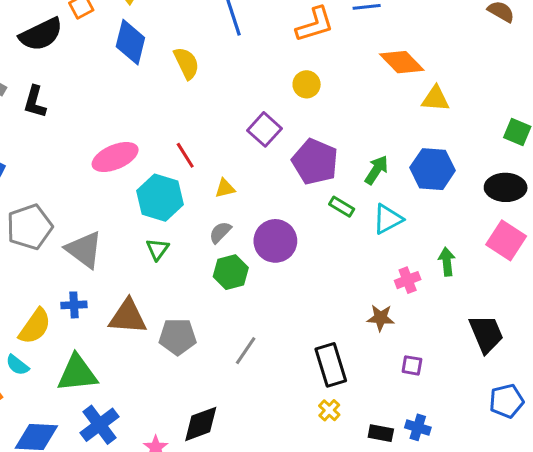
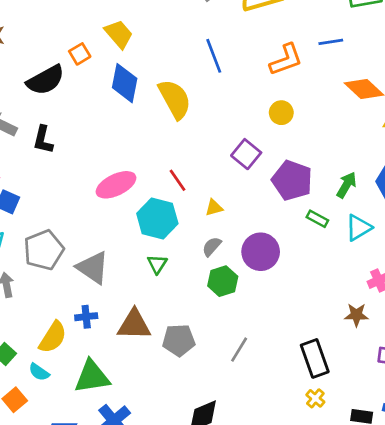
yellow semicircle: (187, 63) -> (175, 99), size x1.4

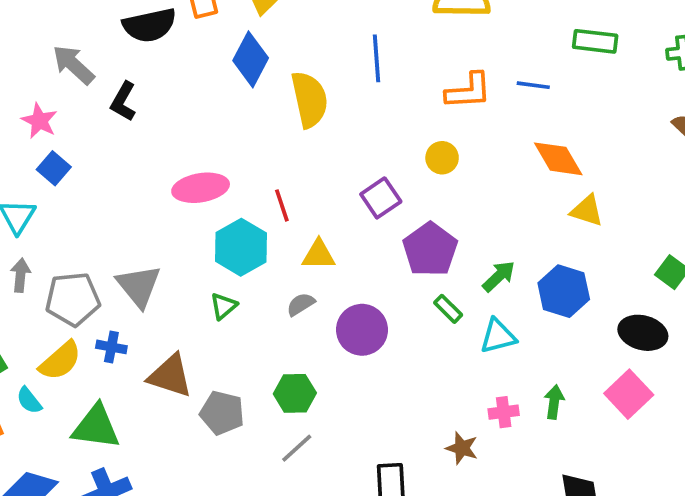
yellow triangle: (214, 208) -> (319, 255), size x1.4
gray pentagon: (44, 250) -> (73, 299), moved
green hexagon: (223, 281) -> (295, 393), moved

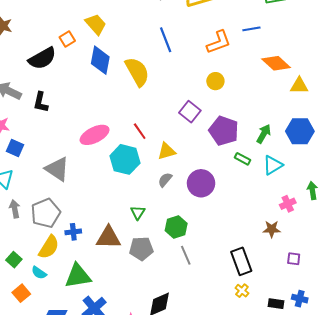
gray triangle: (139, 286) -> (57, 169), moved
green triangle: (223, 306) -> (138, 213), moved
gray line: (297, 448) -> (186, 255), turned -54

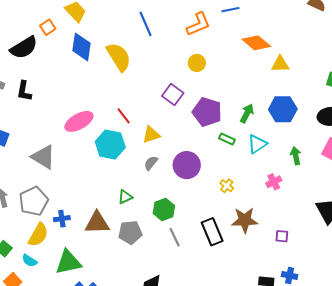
green arrow: (312, 191) -> (296, 156), moved
green triangle: (138, 213) -> (125, 197), turned 35
brown star: (272, 229) -> (245, 220), moved, size x1.5
black rectangle: (241, 261) -> (212, 232), moved
yellow cross: (242, 291) -> (227, 186), moved

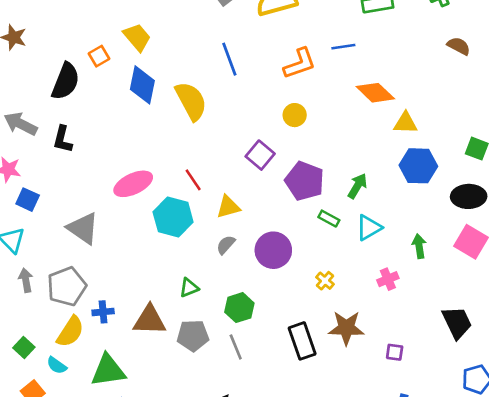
black semicircle: (24, 48) -> (66, 81), turned -40
blue hexagon: (283, 109) -> (418, 166), moved
gray line: (175, 237) -> (236, 347), moved

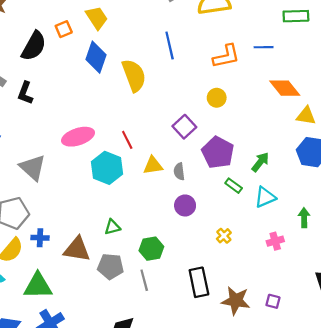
gray semicircle: (226, 245) -> (179, 171), moved, turned -56
purple circle: (273, 250) -> (185, 205), size x0.7
brown star: (346, 328) -> (236, 301), moved

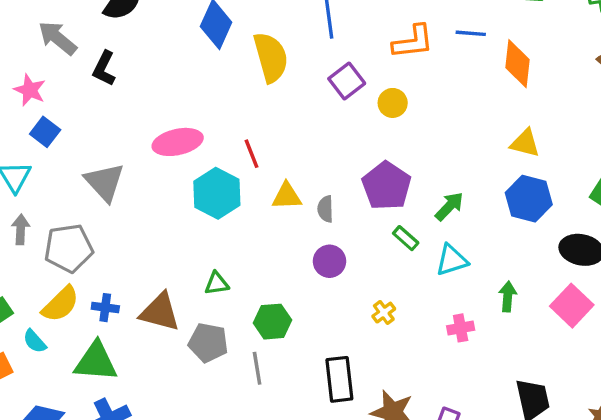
orange diamond: (285, 88) -> (517, 64), moved, turned 40
purple square: (184, 127) -> (347, 81), moved
blue cross: (40, 238) -> (105, 308), moved

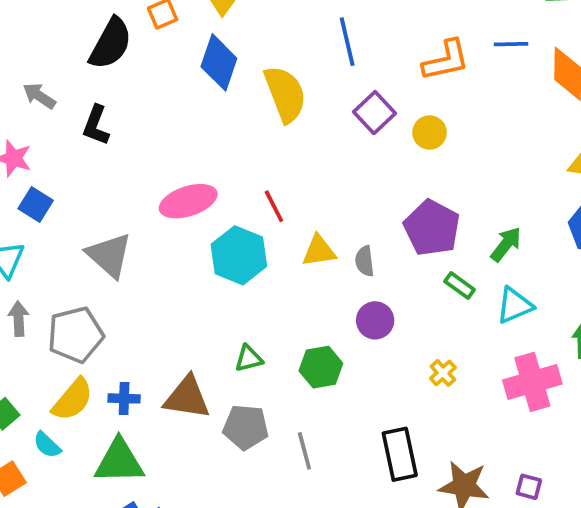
gray arrow: (57, 38) -> (39, 96), size x0.7
green hexagon: (272, 322) -> (321, 367), moved
pink cross: (461, 328) -> (532, 382), size x1.8

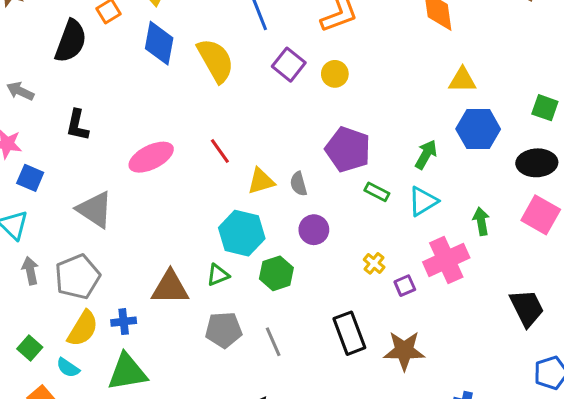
black L-shape: (96, 125) -> (77, 125), moved
green arrow: (506, 244) -> (426, 154), moved
cyan hexagon: (239, 255) -> (242, 233), moved
brown triangle: (187, 398) -> (170, 288), moved
purple square: (529, 487) -> (405, 286), moved, turned -30

